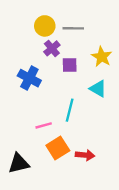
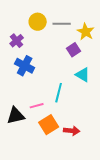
purple cross: (52, 48) -> (17, 41), moved
yellow star: (102, 57) -> (86, 32), moved
purple square: (70, 65) -> (74, 50), moved, turned -32
black triangle: (19, 163) -> (16, 116), moved

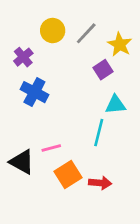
gray line: (62, 24) -> (86, 33), turned -48
cyan triangle: (83, 75) -> (116, 105), turned -35
cyan line: (59, 93) -> (99, 133), moved
black triangle: (16, 116) -> (22, 162), turned 42

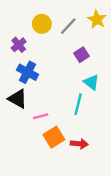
yellow star: (120, 44) -> (97, 19), moved
cyan triangle: (116, 105) -> (91, 82), turned 42
black triangle: (22, 162) -> (18, 99), moved

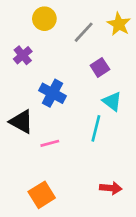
yellow circle: (42, 24) -> (44, 19), moved
blue cross: (28, 72) -> (53, 93), moved
orange square: (54, 137) -> (42, 195), moved
red arrow: (79, 144) -> (111, 188), moved

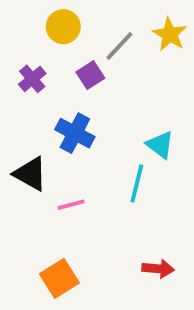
purple square: (100, 67) -> (90, 75), moved

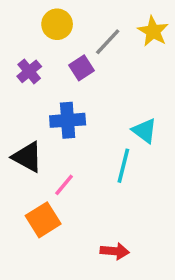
blue cross: (75, 133) -> (68, 120), turned -32
pink line: (71, 205) -> (64, 185), turned -35
red arrow: (158, 269) -> (115, 251), moved
orange square: (59, 278) -> (43, 220), moved

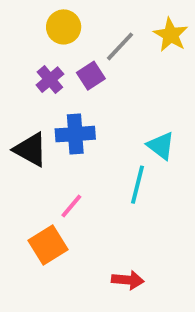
purple cross: (29, 71) -> (50, 80), moved
black triangle: (27, 157) -> (30, 150), moved

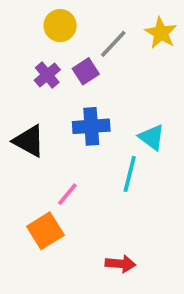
blue cross: (75, 134) -> (91, 126), moved

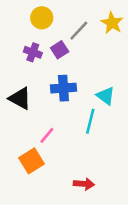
purple cross: (47, 75) -> (33, 52), turned -30

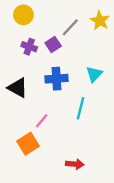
yellow circle: (42, 18) -> (23, 15), moved
cyan triangle: (106, 96) -> (94, 74), moved, turned 36

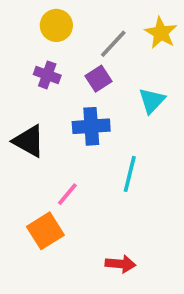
yellow circle: (23, 15) -> (56, 25), moved
purple square: (53, 44) -> (99, 79), moved
cyan triangle: (94, 74) -> (152, 101), moved

